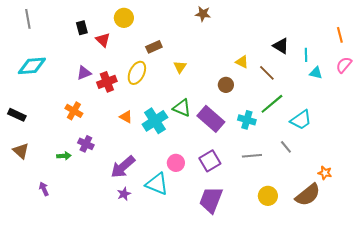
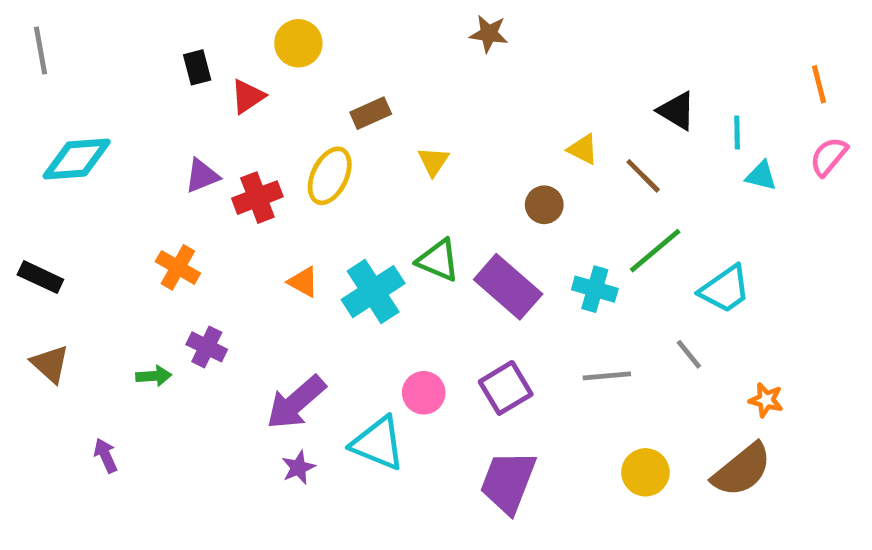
gray line: (28, 19) -> (40, 51), moved
red triangle: (103, 40) -> (248, 96), turned 42
orange star: (325, 173) -> (766, 400), moved

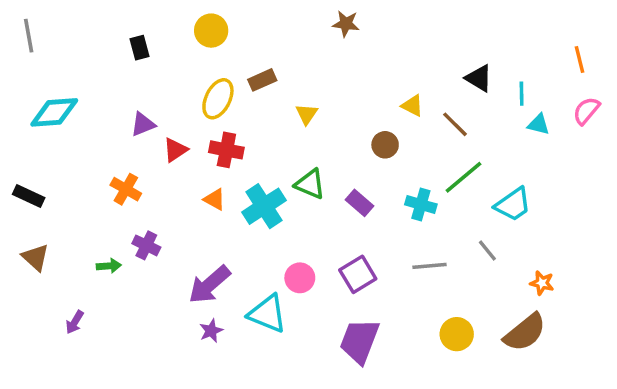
red triangle: (248, 96) -> (175, 150), moved
yellow ellipse: (330, 176) -> (218, 99), moved
red cross: (257, 198) -> (226, 150), moved, turned 32
purple rectangle: (508, 287) -> (359, 203), size x0.6
purple arrow: (106, 455) -> (75, 322), turned -125

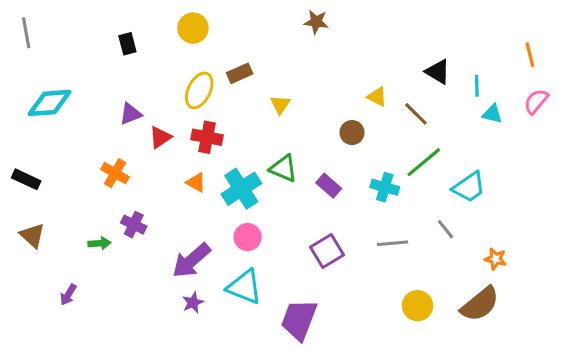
pink circle: (300, 278) -> (248, 237), moved
purple trapezoid: (359, 341) -> (299, 320), moved

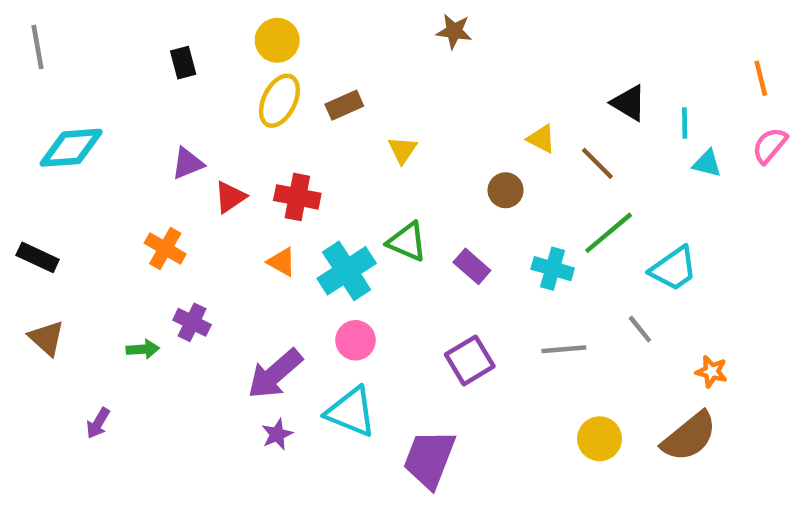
yellow ellipse: (199, 90) -> (279, 101), moved

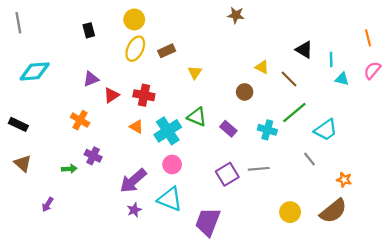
brown star: (454, 31) -> (236, 15), moved
gray line: (564, 349) -> (259, 169), moved

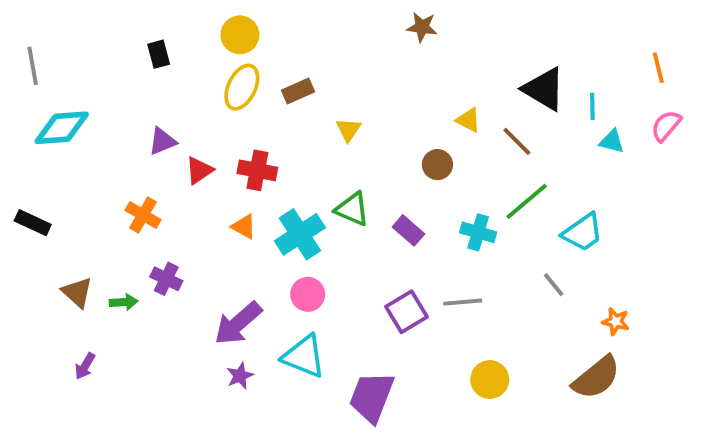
gray line: (18, 23) -> (33, 66), moved
black triangle: (304, 50) -> (544, 89), size x1.4
brown triangle: (23, 163) -> (77, 292), moved
yellow circle: (290, 212) -> (490, 380), moved

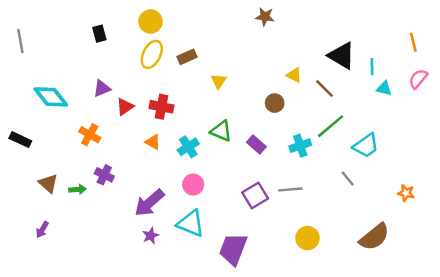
cyan diamond: (62, 128) -> (51, 97), moved, turned 56
cyan cross: (478, 232) -> (300, 146), turned -35
cyan cross: (300, 234) -> (188, 147), size x0.7
orange star: (616, 321) -> (406, 193), moved
purple arrow: (85, 366) -> (42, 230), moved

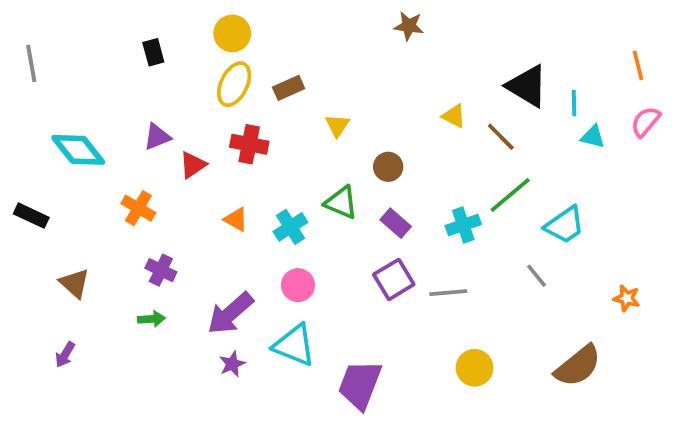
brown circle: (275, 103) -> (388, 167), moved
red cross: (161, 107) -> (249, 144), moved
green arrow: (78, 189) -> (151, 319), moved
purple square: (255, 196) -> (394, 279), moved

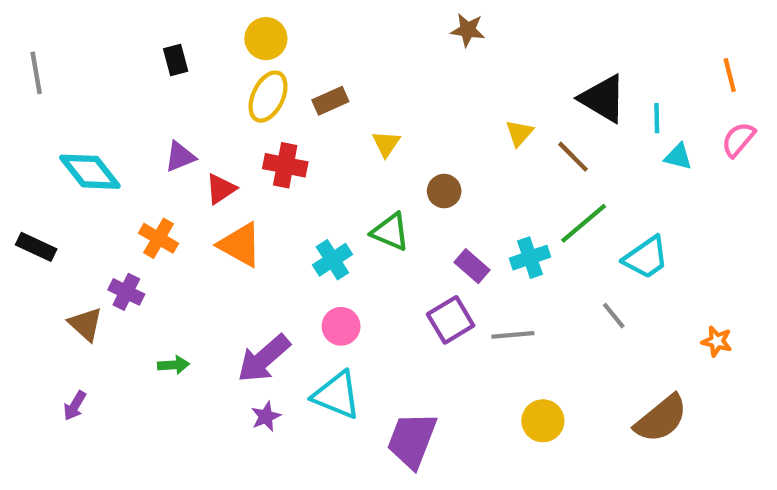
yellow triangle: (454, 116) -> (519, 133), turned 44
orange triangle: (236, 219) -> (240, 245), moved, size x1.6
purple rectangle: (396, 223) -> (472, 266), moved
purple cross: (161, 270) -> (126, 292), moved

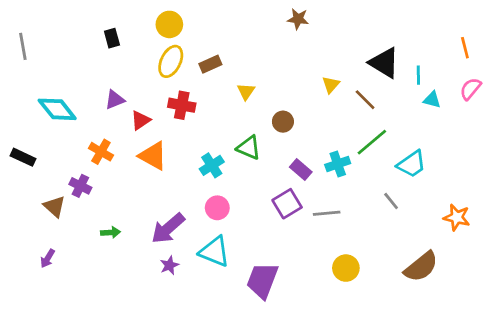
orange star: (717, 341) -> (457, 217), size x1.4

